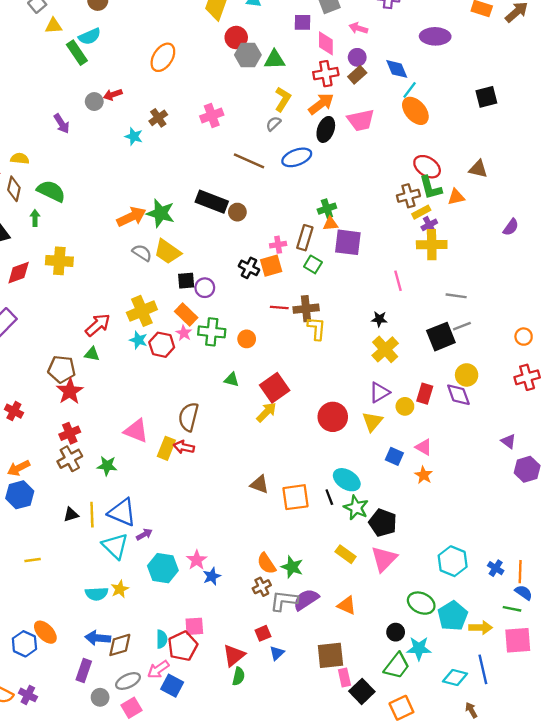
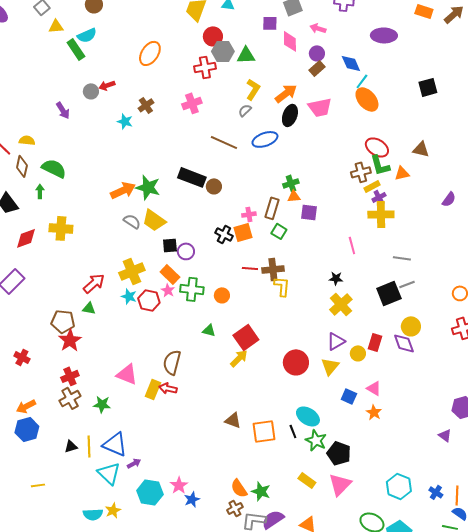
red cross: (326, 74) -> (205, 67), moved
purple square: (348, 242) -> (309, 212), size x0.7
purple triangle: (508, 441) -> (445, 435), moved

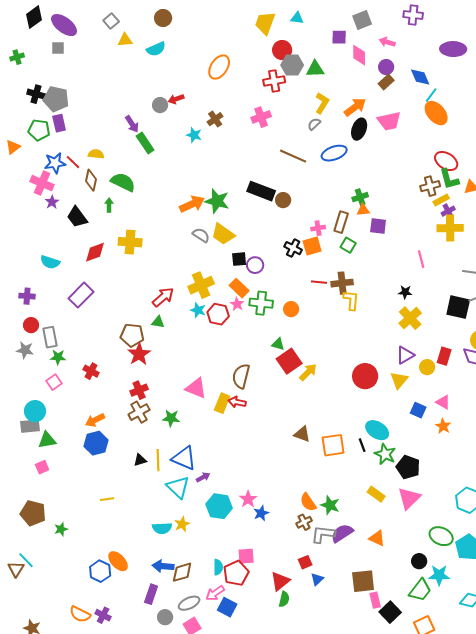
green rectangle: (76, 49) -> (145, 143), moved
black square: (389, 293) -> (458, 307), turned 35
red square: (246, 337) -> (289, 361), moved

